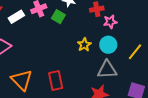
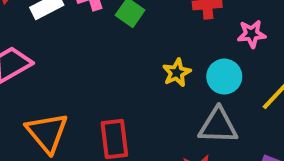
pink star: (110, 22) -> (252, 34), moved

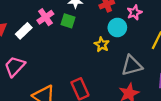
cyan circle: (224, 77) -> (117, 27), moved

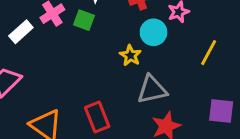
gray triangle: (132, 65) -> (152, 90), moved

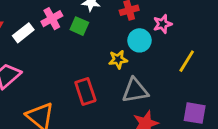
yellow star: (130, 55) -> (118, 59), turned 30
red rectangle: (97, 117) -> (85, 91), moved

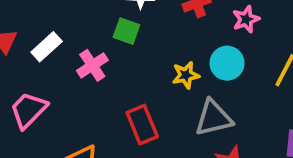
pink cross: (52, 19) -> (92, 65), moved
cyan circle: (139, 40) -> (227, 63), moved

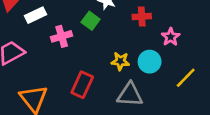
pink star: (246, 19) -> (171, 37), turned -30
red rectangle: (142, 125) -> (82, 85), turned 30

